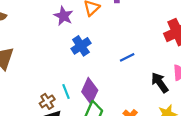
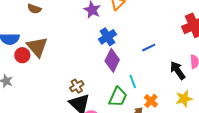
cyan line: (66, 91) -> (133, 81), moved
purple diamond: (90, 91) -> (112, 60), moved

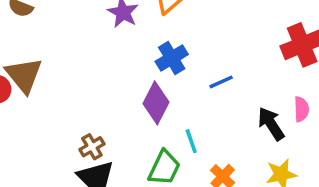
blue cross: (108, 37) -> (172, 58), moved

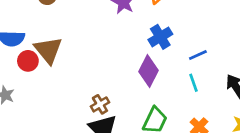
cyan line: (191, 141) -> (193, 83), moved

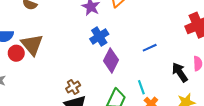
blue cross: (160, 37) -> (99, 36), moved
cyan line: (193, 83) -> (141, 87), moved

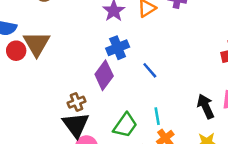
blue line: (150, 48) -> (150, 70), moved, turned 64
purple diamond: (111, 60) -> (104, 75), moved

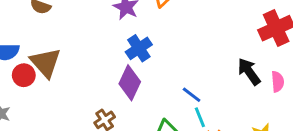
blue line: (150, 70) -> (192, 95), moved
black arrow: (206, 106) -> (249, 72), moved

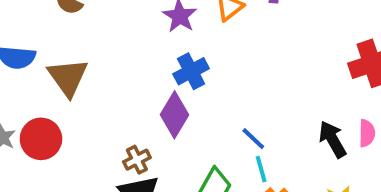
black arrow: (249, 72) -> (333, 139), moved
red circle: (24, 75) -> (41, 139), moved, size x1.4

